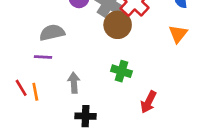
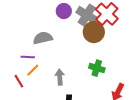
purple line: (43, 57) -> (28, 57), moved
orange line: (35, 92) -> (33, 70), moved, turned 56

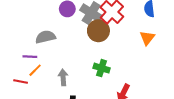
red line: (19, 81) -> (21, 82), turned -48

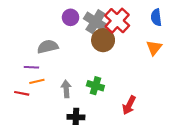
green cross: (102, 68) -> (95, 86), moved
orange line: (35, 70) -> (37, 81), turned 32

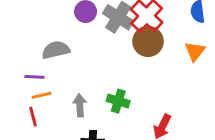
brown circle: (103, 40) -> (148, 41), moved
red line: (22, 93) -> (33, 117), moved, turned 64

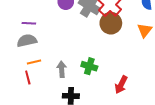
gray semicircle: (56, 50) -> (27, 41), moved
purple line: (34, 77) -> (29, 23), moved

